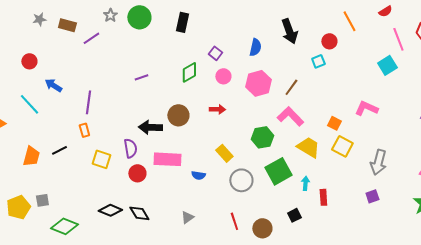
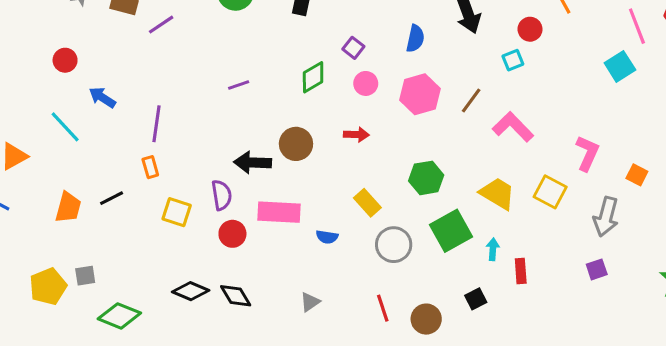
pink L-shape: (366, 108) -> (587, 153), moved, turned 90
pink L-shape: (290, 116) -> (513, 127), moved
orange square: (334, 123) -> (637, 175), moved

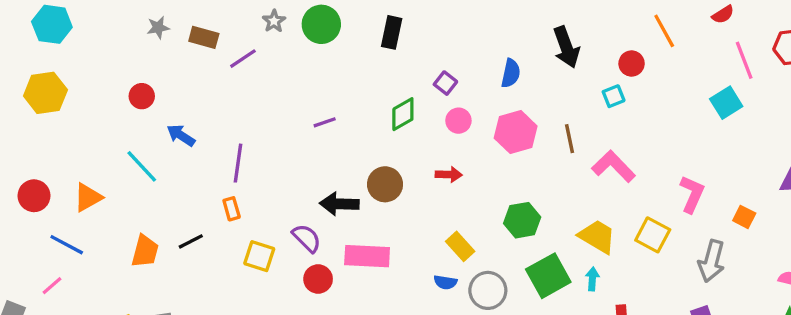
brown line: (471, 101) -> (569, 139), turned -48
purple semicircle: (222, 195) -> (307, 238), turned -36
blue semicircle: (327, 237) -> (445, 282), moved
cyan arrow: (493, 249) -> (592, 279), moved

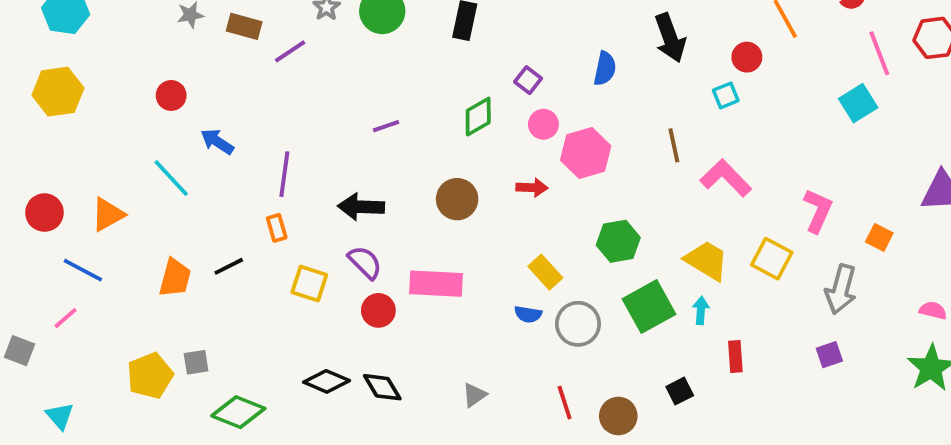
pink hexagon: (516, 132) -> (586, 153), moved
black arrow: (339, 204) -> (361, 207), moved

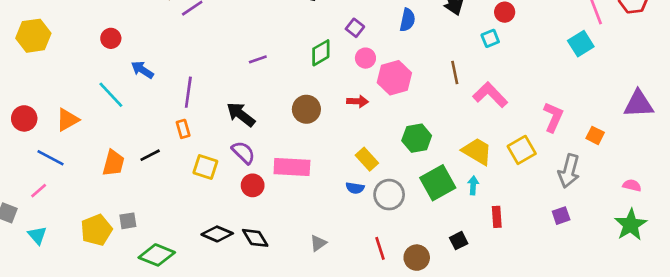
black arrow: (361, 207) -> (241, 114), turned 36
yellow square: (772, 259) -> (522, 150), turned 32
cyan triangle: (60, 416) -> (37, 235), moved

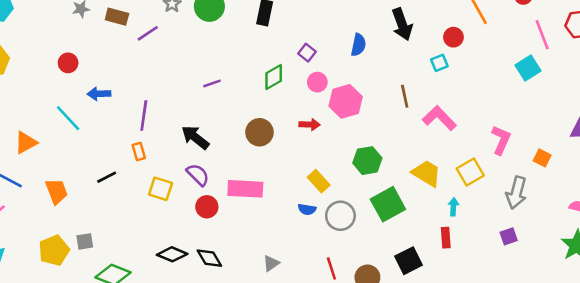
blue arrow: (142, 70) -> (99, 94), turned -35
orange trapezoid: (113, 163) -> (57, 191), moved, turned -36
cyan arrow: (473, 185) -> (453, 207), moved
black square: (459, 241) -> (409, 261), size x1.5

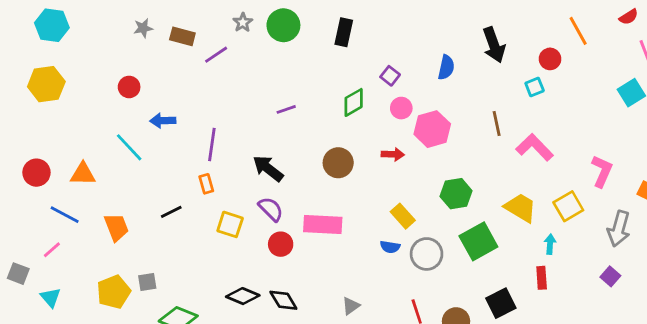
orange triangle: (26, 143) -> (83, 174), turned 30
purple square: (509, 236) -> (610, 276), turned -30

